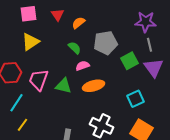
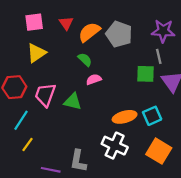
orange semicircle: (79, 23) -> (89, 32), size x1.5
gray pentagon: (106, 43) -> (119, 34), moved, turned 30
gray line: (150, 45) -> (159, 56), moved
green square: (130, 61) -> (145, 74), turned 30
orange ellipse: (94, 86) -> (125, 117), moved

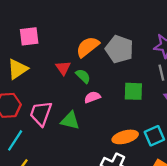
red triangle: (66, 23) -> (63, 68), moved
yellow triangle: (36, 53) -> (17, 69), moved
green square: (145, 74) -> (133, 91), moved

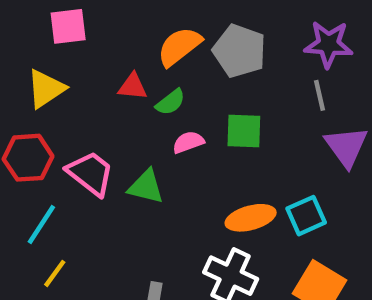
red triangle: (63, 68) -> (133, 87), turned -49
green semicircle: (83, 76) -> (170, 102), turned 98
green square: (133, 91) -> (244, 131), moved
pink trapezoid: (41, 114) -> (90, 173), turned 108

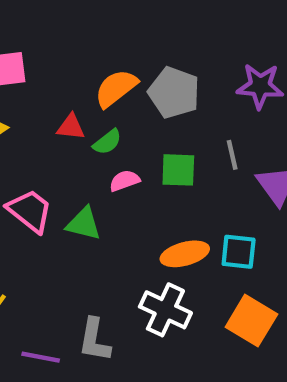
gray line: (320, 95) -> (232, 155), moved
cyan square: (306, 216) -> (239, 252), turned 30

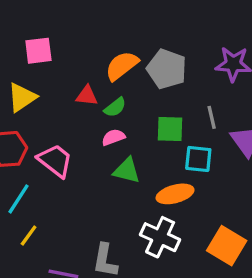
pink semicircle: (125, 181) -> (113, 137), moved
green triangle: (84, 224) -> (127, 171), moved
cyan square: (239, 252) -> (198, 159), moved

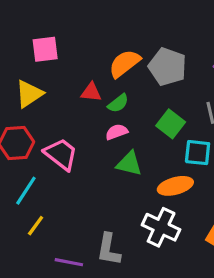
green square: (170, 129) -> (171, 124), turned 36

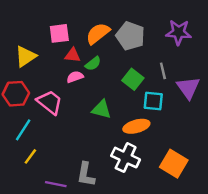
pink square: (45, 49) -> (59, 33), moved
pink semicircle: (117, 132) -> (75, 77), moved

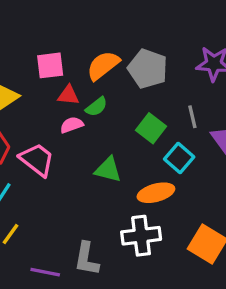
cyan square: (153, 101) -> (179, 158), turned 35
white cross: (126, 158) -> (141, 236), turned -32

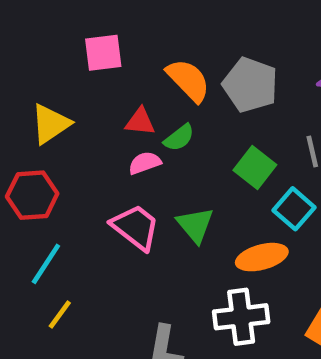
pink square: (50, 65) -> (103, 53), moved
orange semicircle: (103, 65) -> (188, 80), turned 84
pink trapezoid: (37, 160) -> (135, 227), moved
green triangle: (108, 170) -> (195, 225), turned 36

